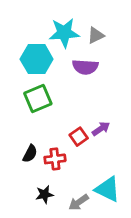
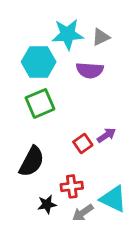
black semicircle: (30, 154) -> (32, 162), size x1.6
red cross: (55, 159) -> (72, 186), moved

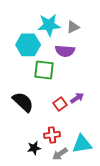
green square: (40, 103) -> (44, 70), moved, turned 30
black semicircle: (32, 162) -> (23, 102), moved, turned -75
cyan triangle: (113, 199) -> (82, 144), turned -35

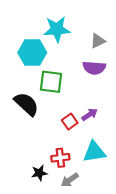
gray triangle: (73, 27) -> (98, 41), moved
purple semicircle: (65, 51) -> (94, 68), moved
black semicircle: (23, 102) -> (26, 104), moved
cyan triangle: (82, 144) -> (94, 152), moved

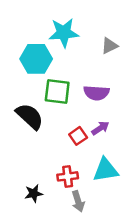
purple semicircle: (94, 68) -> (96, 93), moved
black star: (39, 173) -> (34, 193), moved
gray arrow: (70, 180) -> (78, 201), turned -72

